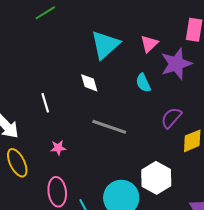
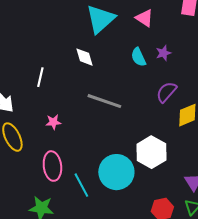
pink triangle: (149, 44) -> (144, 18), turned -42
purple star: (176, 64) -> (163, 53), moved, size x0.5
white line: (45, 103) -> (40, 77), turned 30

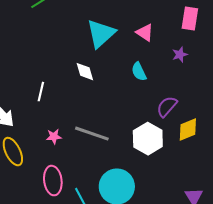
purple star: (163, 53) -> (180, 55), moved
gray line: (104, 101) -> (92, 134), moved
white hexagon: (151, 152) -> (148, 139), moved

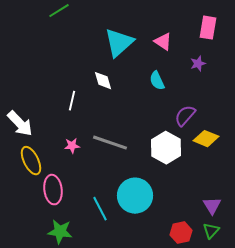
white line: (41, 92) -> (72, 101), moved
yellow diamond: (188, 130) -> (206, 139), turned 45
pink ellipse: (53, 181) -> (53, 190), moved

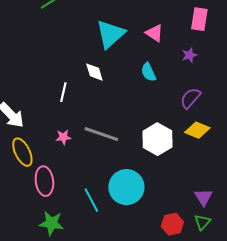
purple semicircle: (185, 116) -> (190, 98), moved

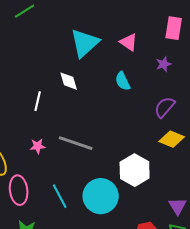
white hexagon: (157, 139) -> (135, 170), moved
cyan line: (91, 200) -> (60, 196), moved

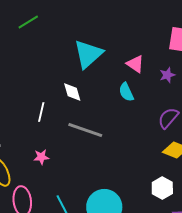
pink triangle: (129, 42) -> (135, 64), moved
gray line: (76, 143) -> (85, 130), moved
white hexagon: (135, 170) -> (162, 188), moved, size x0.7

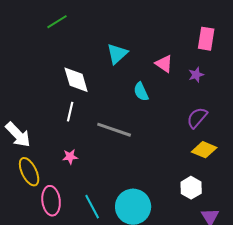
cyan triangle: (88, 54) -> (117, 54), size x0.7
white diamond: (72, 92) -> (76, 80), moved, size x1.4
cyan semicircle: (126, 92) -> (141, 92), moved

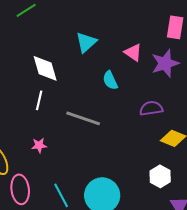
purple star: (196, 75) -> (165, 63), size x1.8
purple semicircle: (197, 118) -> (151, 108), moved, turned 40

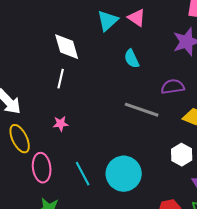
pink triangle: (133, 52) -> (137, 18), moved
gray line: (83, 118) -> (142, 110), moved

